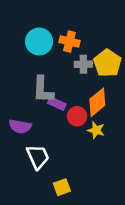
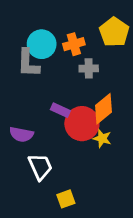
orange cross: (69, 41) -> (74, 44), turned -30
yellow pentagon: (107, 63) -> (114, 32), moved
gray L-shape: (43, 90) -> (28, 63), moved
red circle: (77, 116) -> (82, 124), size x1.6

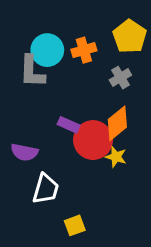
gray cross: (89, 68) -> (120, 78), moved, turned -30
white trapezoid: (40, 167) -> (46, 189), turned 40

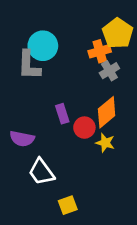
orange cross: (84, 50) -> (100, 51), moved
purple rectangle: (69, 125) -> (62, 114), turned 48
red circle: (93, 140) -> (84, 128), size x0.6
white trapezoid: (46, 189) -> (41, 172), turned 128

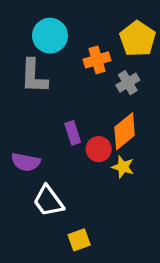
cyan circle: (43, 46) -> (50, 36), moved
orange cross: (100, 51) -> (97, 60), moved

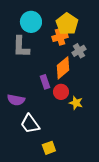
yellow pentagon: (138, 39) -> (67, 24), moved
orange diamond: (125, 131) -> (63, 68), moved

